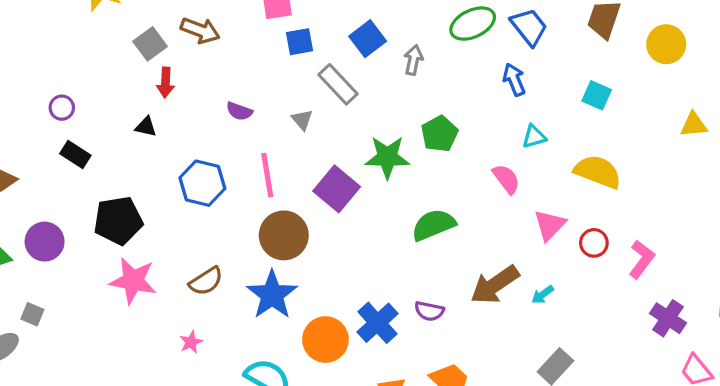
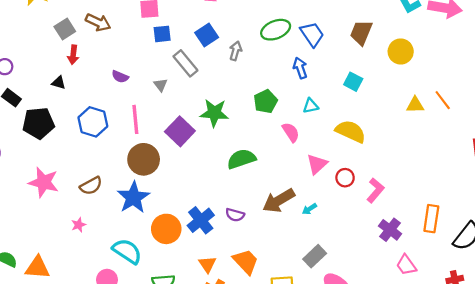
green pentagon: (439, 134) -> (265, 102), moved
black pentagon: (118, 221) -> (38, 123), moved

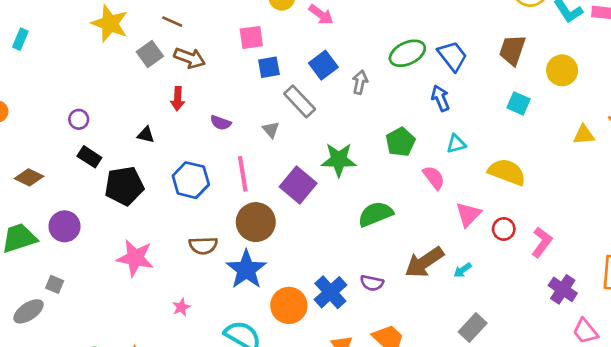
gray square: (65, 29) -> (150, 54), moved
red arrow: (73, 55) -> (178, 99), moved
cyan square: (353, 82) -> (518, 103), moved
brown semicircle: (91, 186) -> (203, 246), moved, turned 30

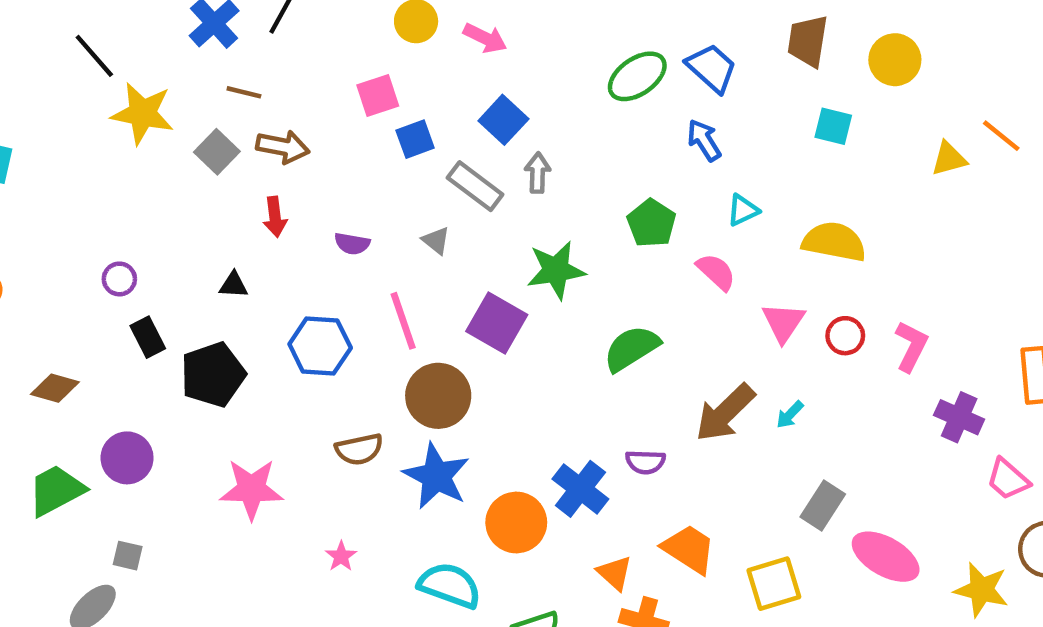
gray arrow: (360, 82) -> (538, 173), moved
black rectangle: (89, 157) -> (148, 337), turned 40

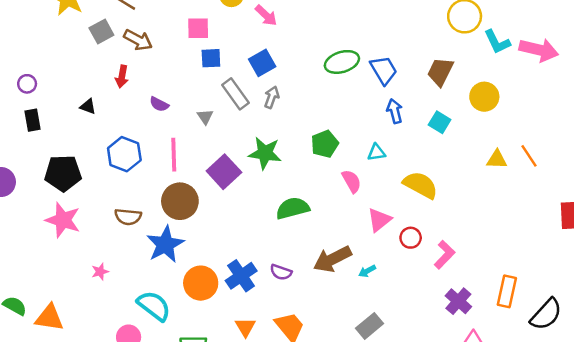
blue arrow: (704, 140) -> (395, 111), moved
black pentagon: (213, 375) -> (63, 173), moved

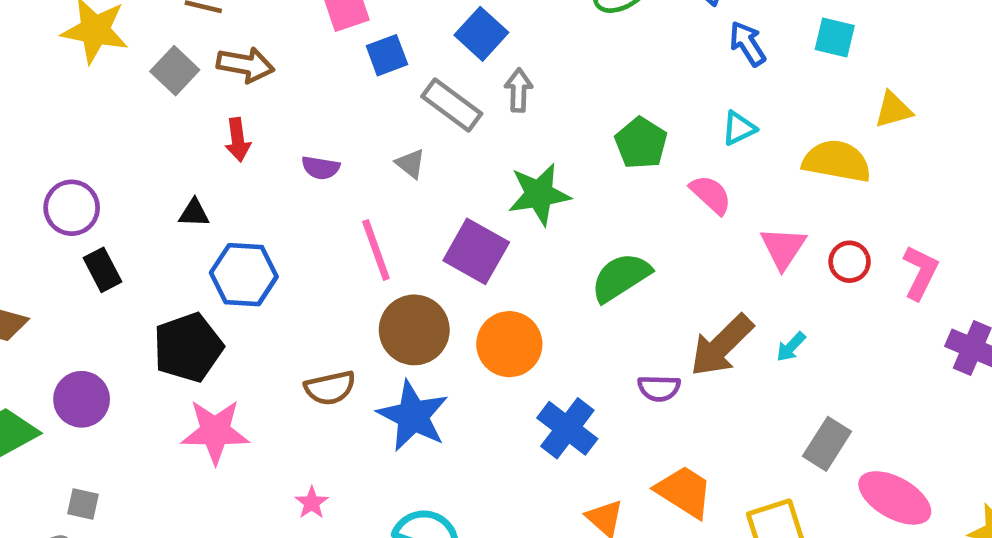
purple circle: (27, 84) -> (72, 208), size x1.5
blue hexagon: (124, 154) -> (244, 275), moved
yellow triangle: (497, 159) -> (893, 110), moved
purple semicircle: (281, 272) -> (659, 388), moved
orange circle: (201, 283) -> (509, 344), moved

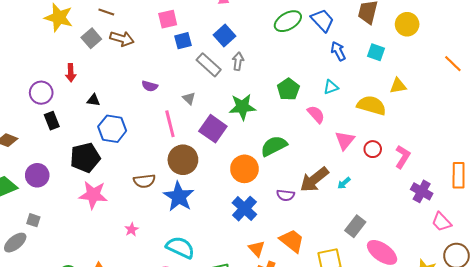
red arrow: (238, 140) -> (71, 73), moved
gray triangle: (411, 164) -> (189, 98), moved
orange circle: (509, 344) -> (244, 169), moved

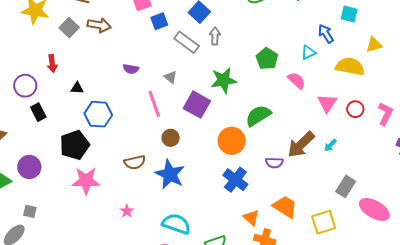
blue arrow: (338, 51) -> (326, 34), moved
brown circle: (183, 160) -> (171, 138), size x0.6

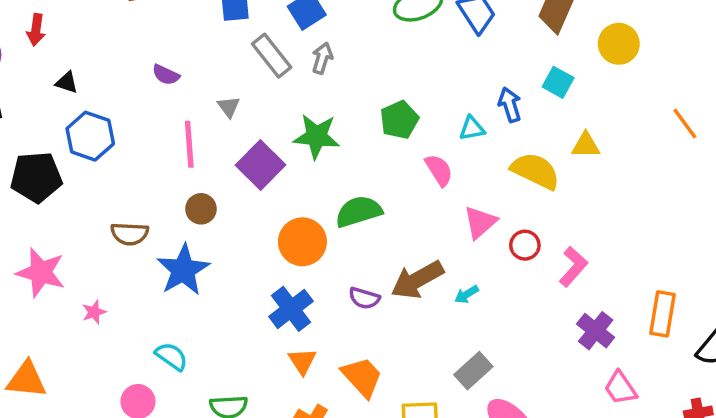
pink star: (86, 181) -> (41, 272), moved
orange triangle: (251, 218) -> (302, 361), moved
cyan semicircle: (176, 224) -> (171, 356), size x0.7

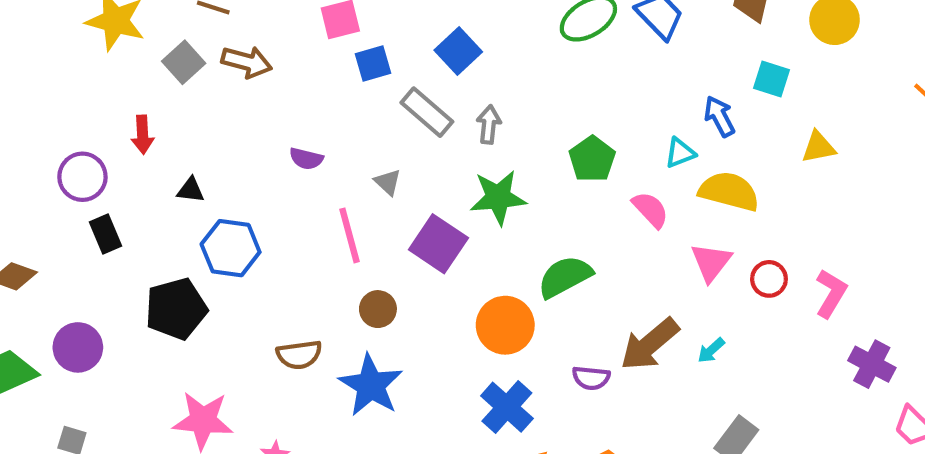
gray arrow: (322, 58) -> (489, 124), moved
yellow semicircle: (535, 171) -> (729, 191), moved

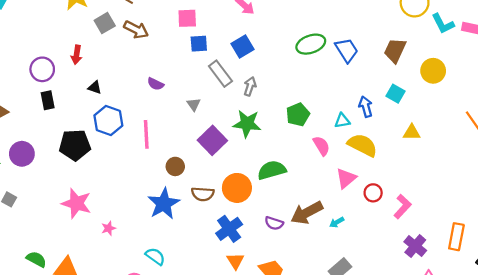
pink line: (350, 235) -> (146, 134), moved
brown semicircle: (299, 355) -> (203, 194), moved

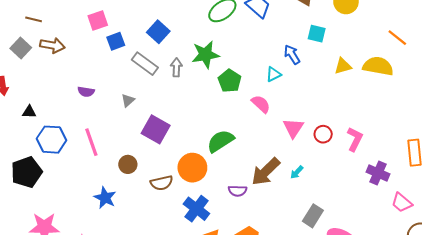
gray triangle: (194, 104) -> (128, 100), turned 40
green star: (247, 124) -> (205, 55), moved
yellow semicircle: (362, 145) -> (378, 66), moved
blue star: (164, 204) -> (105, 198), moved, size x0.7

